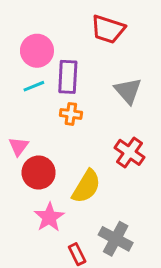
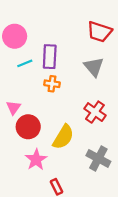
red trapezoid: (108, 29) -> (99, 32), moved
pink circle: (37, 51) -> (15, 36), moved
gray cross: (116, 239) -> (98, 158), moved

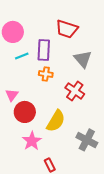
red trapezoid: (99, 32) -> (67, 29), moved
red cross: (95, 112) -> (75, 91), moved

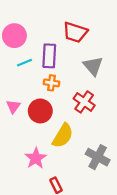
red circle: (25, 112) -> (40, 111), moved

